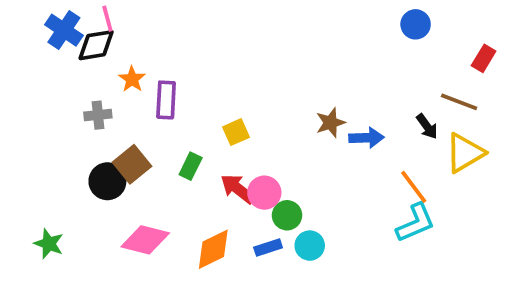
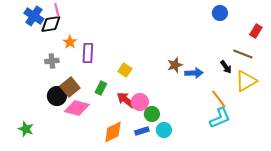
yellow square: (236, 132) -> (125, 70), turned -32
pink diamond: (145, 240) -> (77, 108), moved

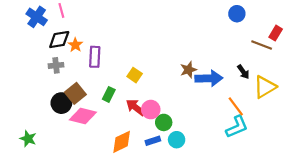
black diamond: (51, 24) -> (59, 40), moved
brown line: (243, 54) -> (262, 45), moved
blue arrow: (194, 73) -> (209, 78), size x1.4

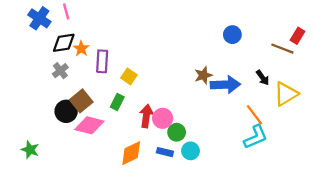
blue circle: (237, 14) -> (232, 35), moved
gray cross: (56, 65) -> (60, 71), turned -32
yellow square: (135, 75) -> (129, 76), moved
red arrow: (136, 107) -> (146, 116), turned 60
blue rectangle: (153, 141) -> (165, 152), turned 32

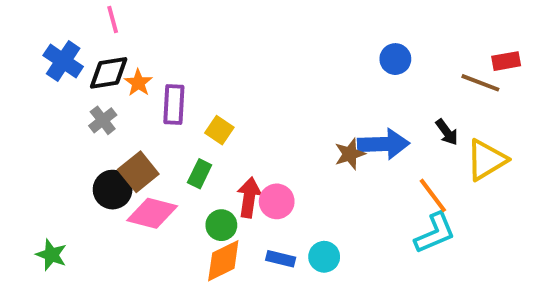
blue cross: (39, 18) -> (63, 61), moved
red rectangle: (297, 36) -> (506, 61), turned 49
brown star: (203, 75) -> (350, 154), moved
green circle: (177, 132) -> (221, 225), moved

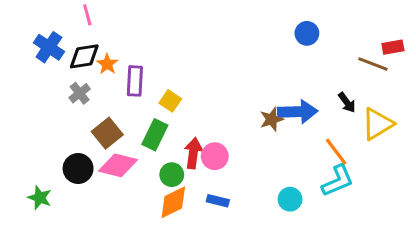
blue circle: (395, 59) -> (307, 33), moved
green rectangle: (200, 174) -> (155, 135), size x1.4
black circle: (113, 190) -> (78, 168), moved
cyan circle: (324, 257) -> (290, 199), moved

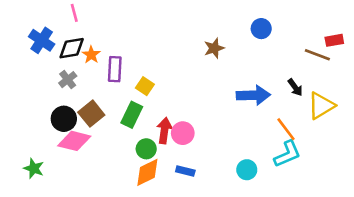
brown star: (272, 119) -> (214, 48), moved
pink diamond: (118, 165) -> (74, 141), moved
black circle: (78, 168) -> (64, 119), moved

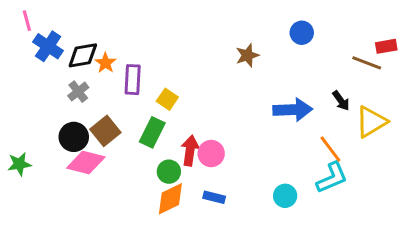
pink line: (74, 13) -> (27, 21), moved
green star: (34, 168) -> (19, 164), moved, turned -30

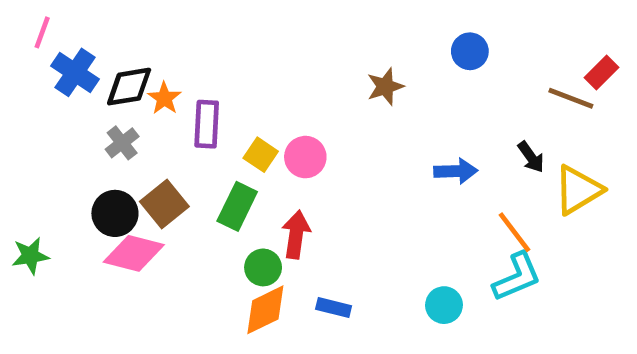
pink line: (27, 21) -> (42, 32), turned 35
red rectangle: (386, 46) -> (601, 72), turned -35
blue arrow: (293, 110) -> (456, 171), size x0.7
pink circle: (211, 154) -> (305, 157), moved

